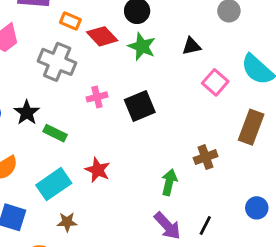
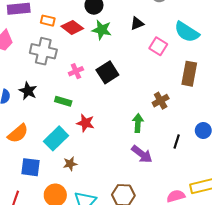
green rectangle: (55, 133) -> (63, 101), moved
black line: (205, 226) -> (177, 142), moved

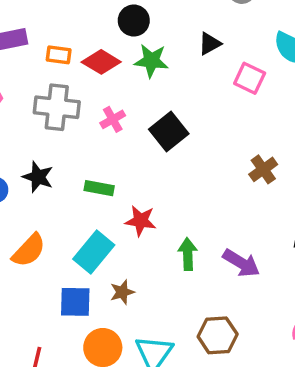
pink cross: (76, 71) -> (113, 119), moved
green arrow: (138, 123) -> (188, 254), moved
blue square: (31, 167) -> (75, 302), moved

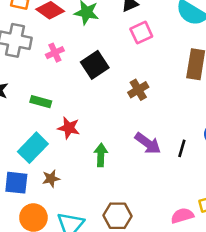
pink square: (250, 78) -> (141, 33), moved, turned 35
brown cross: (263, 169) -> (138, 90), moved
purple arrow: (241, 263) -> (148, 143), moved

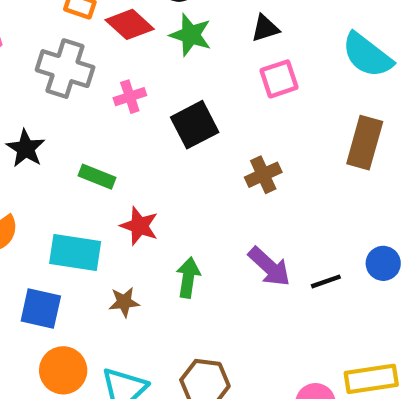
cyan rectangle: (33, 148) -> (75, 253), turned 48
black line: (182, 148) -> (326, 281), turned 48
brown star: (51, 179) -> (124, 302), moved

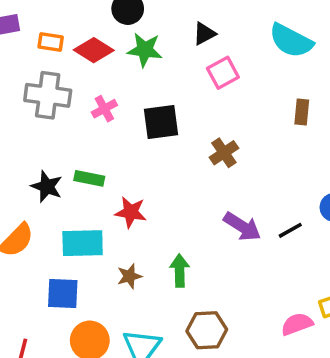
black square: (195, 125) -> (161, 122), turned 30
brown rectangle: (365, 143) -> (302, 112), size x0.6
black star: (26, 148) -> (47, 187), moved
green arrow: (188, 278) -> (180, 271), moved

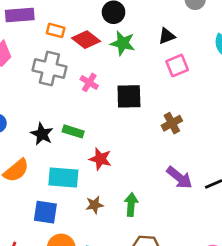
pink cross: (104, 109) -> (89, 82), turned -36

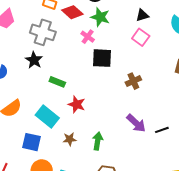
black triangle: (167, 36) -> (142, 15), moved
pink square: (177, 66) -> (141, 37), turned -36
pink cross: (89, 82) -> (88, 37), moved
black star: (42, 134) -> (34, 60), moved
cyan rectangle: (63, 177) -> (47, 117), turned 30

